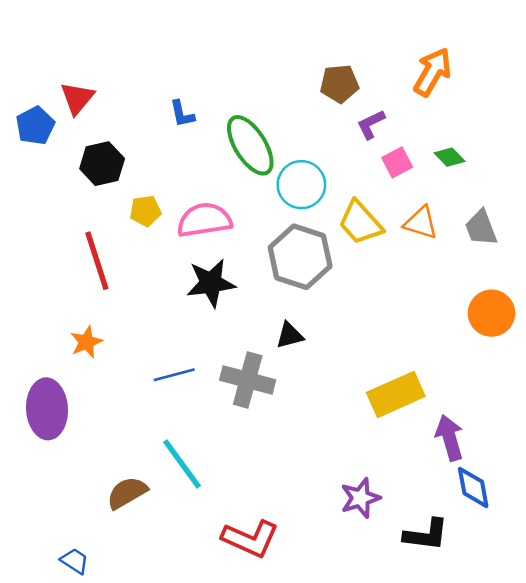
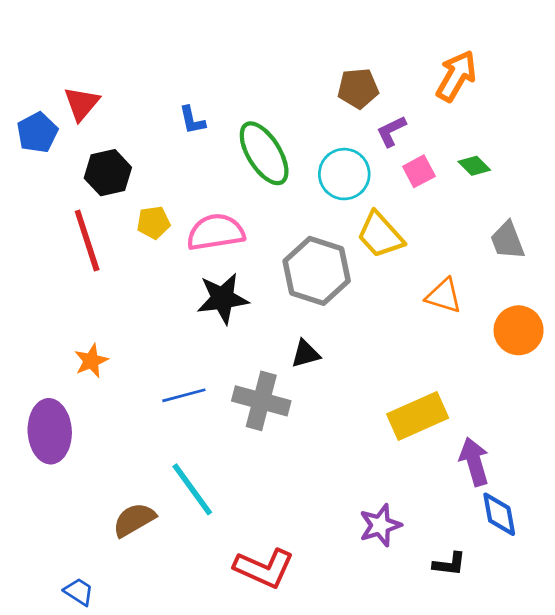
cyan circle: (301, 185) -> (344, 174), moved
orange triangle: (421, 223) -> (444, 296), moved
red line: (97, 261) -> (87, 240), moved
black L-shape: (426, 535) -> (449, 564), size x0.7

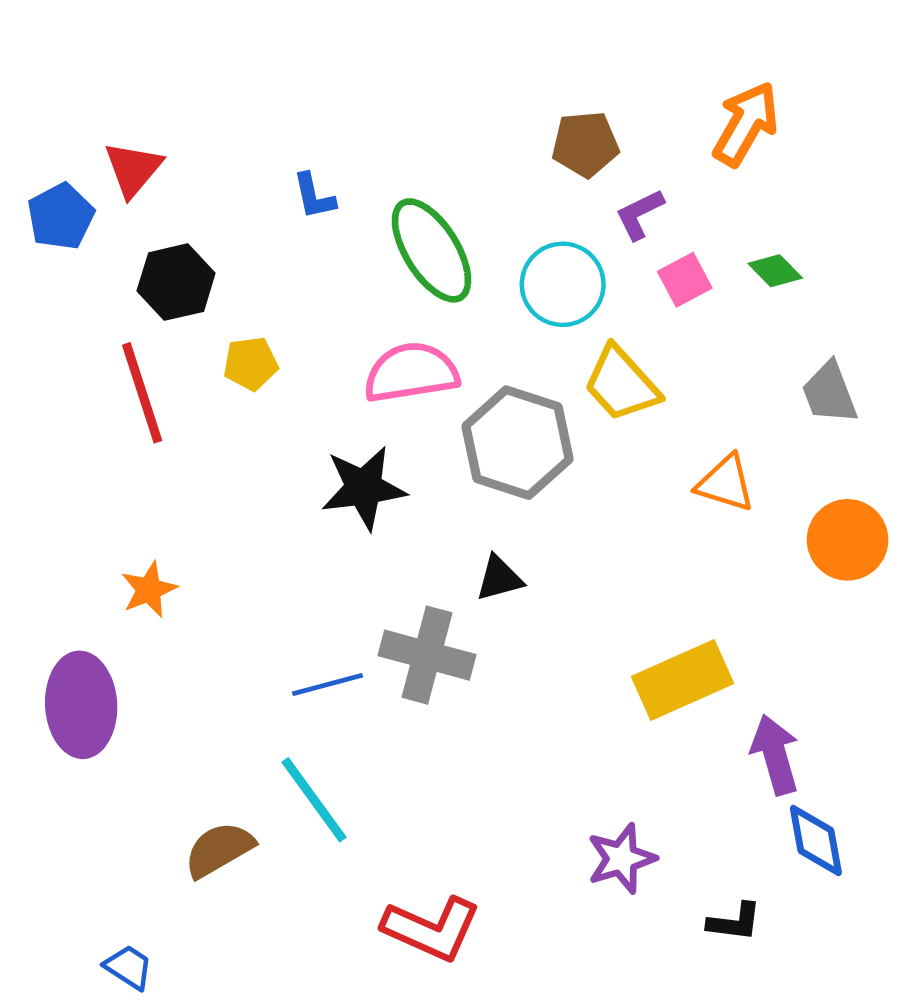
pink semicircle: (216, 232) -> (411, 372), moved
blue line: (184, 395) -> (328, 685), moved

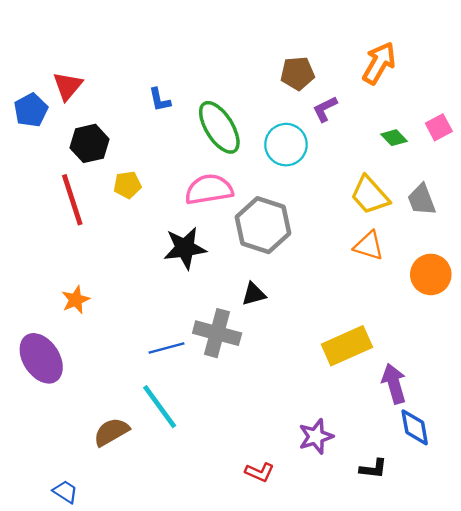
pink square: (685, 280) -> (439, 127), moved
yellow trapezoid: (621, 384) -> (370, 195), moved
purple ellipse: (81, 705) -> (41, 358), turned -30
red L-shape: (432, 929) -> (260, 472), moved, size x0.6

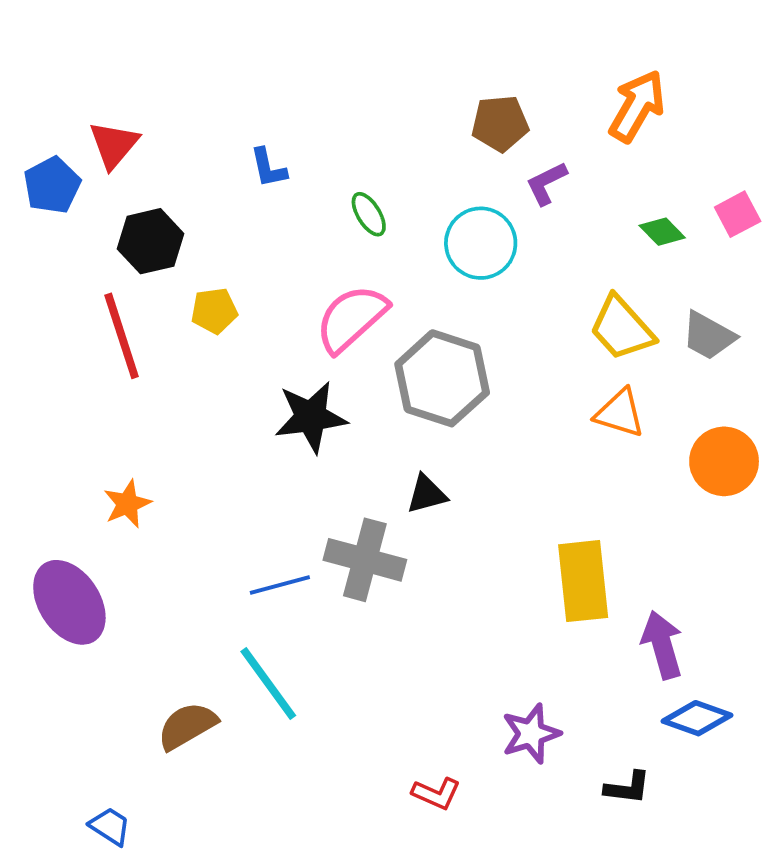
green ellipse: (219, 127) -> (369, 214), size x0.5
pink semicircle: (209, 189) -> (351, 318), turned -33
gray trapezoid: (422, 200) -> (709, 336), turned -40
yellow rectangle: (347, 346) -> (583, 581), turned -72
blue diamond: (415, 427) -> (697, 718), turned -60

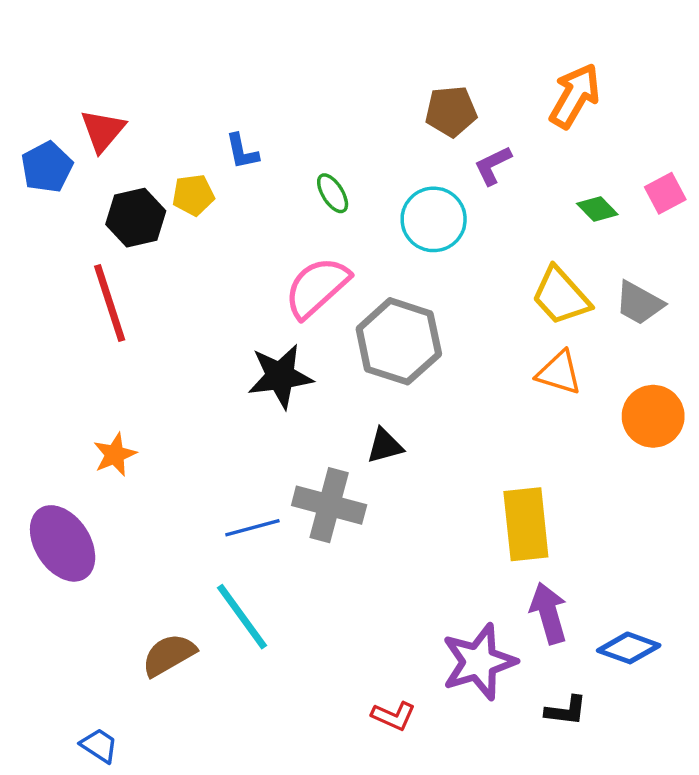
yellow pentagon: (214, 311) -> (193, 195), moved
purple arrow: (662, 645) -> (549, 613), moved
purple star: (531, 734) -> (479, 662), size x1.4

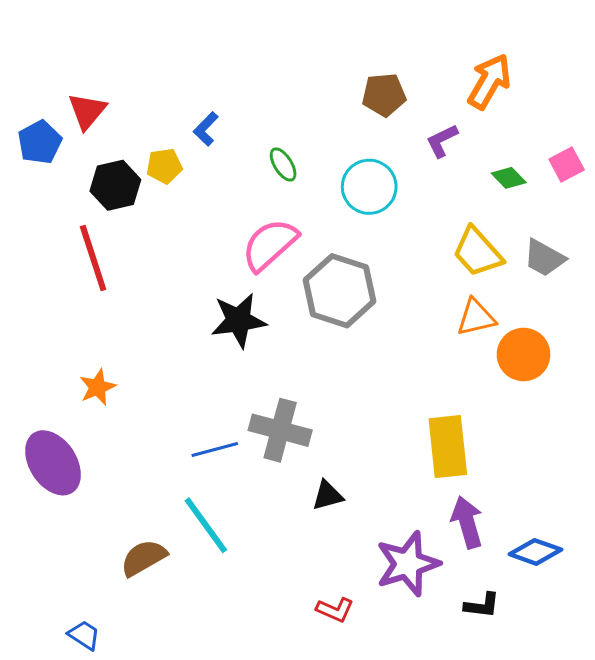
blue L-shape: (242, 151) -> (206, 129), turned 56
purple L-shape: (493, 165) -> (442, 141), moved
orange triangle: (559, 373) -> (476, 317), turned -30
orange circle: (653, 416) -> (524, 354), moved
black triangle: (385, 446) -> (328, 495), moved

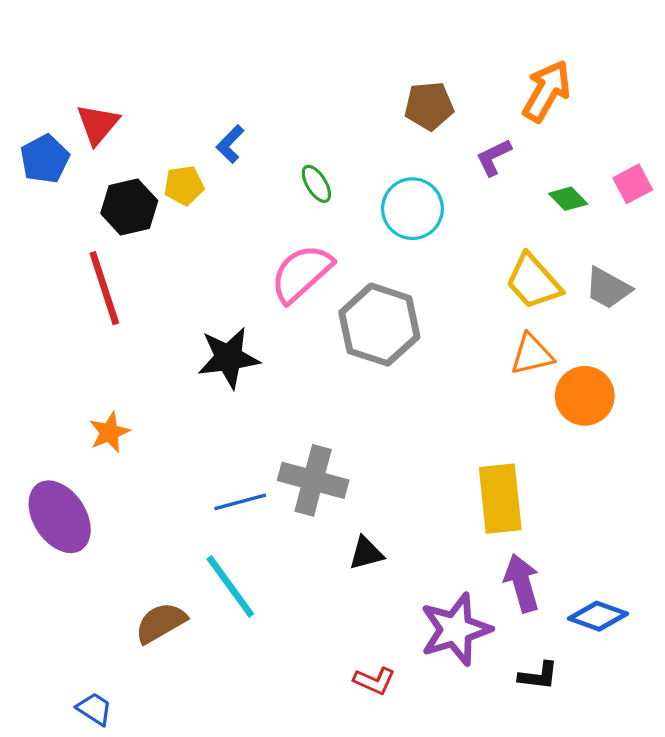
black star: (239, 320) -> (229, 358), moved

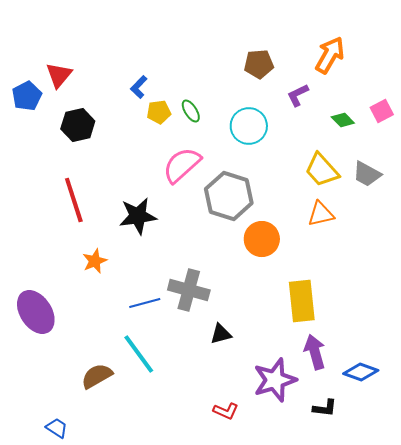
yellow pentagon: (184, 185) -> (159, 112), moved
red line: (104, 288) -> (74, 200), moved
orange circle: (585, 396) -> (262, 239), moved
orange star: (109, 432) -> (95, 261), moved

